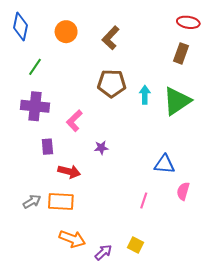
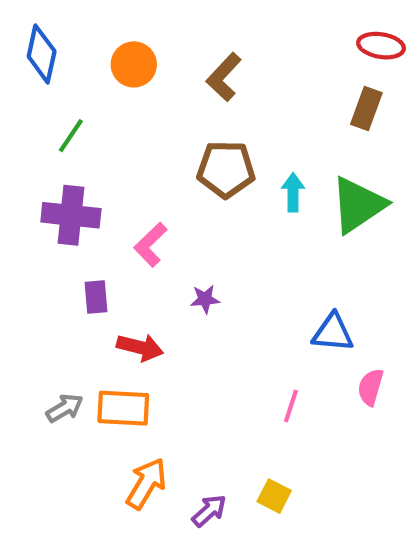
orange arrow: (72, 239) -> (146, 483), turned -80

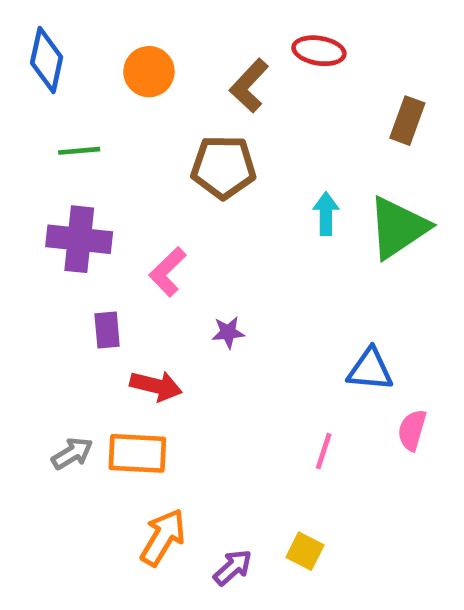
red ellipse: (381, 46) -> (319, 51), moved
green line: (71, 136) -> (79, 151), turned 51
brown pentagon: (226, 169) -> (223, 167), moved

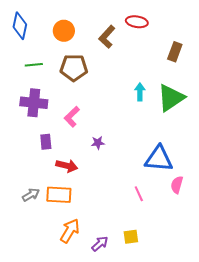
brown pentagon: (223, 167) -> (74, 68), moved
blue triangle: (370, 370) -> (159, 159), size x1.4
pink line: (324, 451) -> (139, 194), turned -42
yellow square: (305, 551) -> (131, 237), turned -35

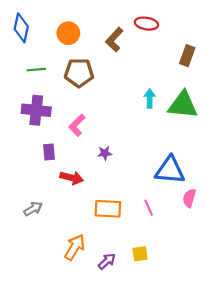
green triangle: (171, 98) -> (183, 105), turned 40
orange rectangle: (59, 195) -> (108, 209), moved

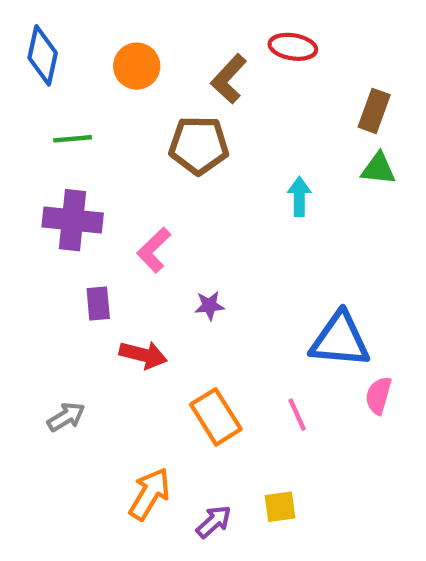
brown pentagon: (79, 73) -> (199, 145), moved
green triangle: (183, 105) -> (378, 169), moved, size x0.6
orange rectangle: (108, 209) -> (216, 417), turned 55

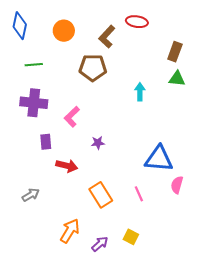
yellow square: (280, 507) -> (131, 237), turned 35

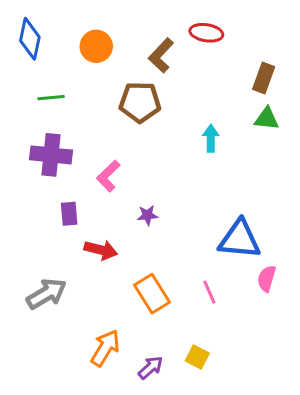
gray arrow: (31, 195) -> (46, 294), size x1.5

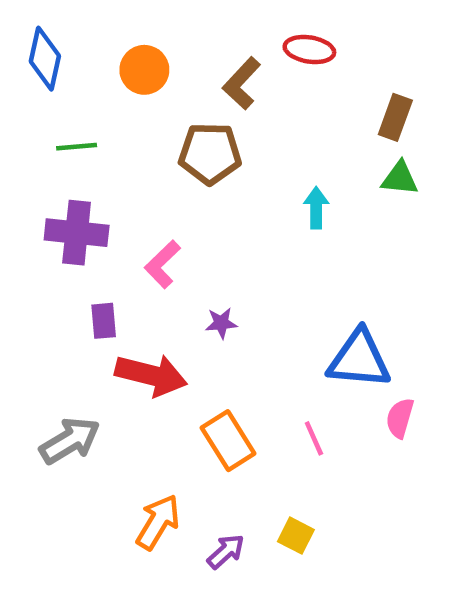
red arrow: (101, 250) -> (151, 375), size x1.4

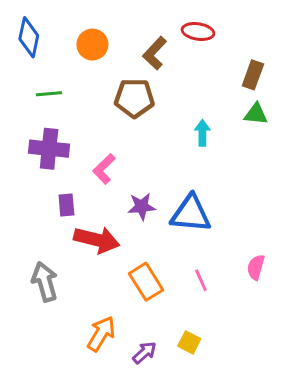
purple star: (221, 323) -> (142, 206), size x1.4
blue triangle: (359, 359) -> (191, 214), moved
gray arrow: (70, 441) -> (45, 282), turned -75

